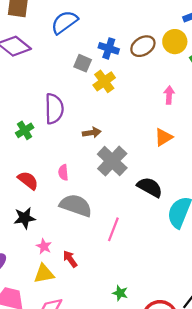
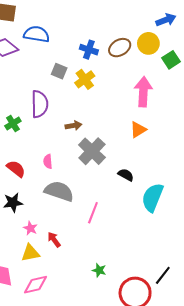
blue semicircle: (64, 22) -> (37, 34), moved, turned 45
gray square: (83, 63) -> (59, 71), moved
pink arrow: (169, 95) -> (143, 92), size x1.8
black semicircle: (150, 187) -> (126, 175), size x0.7

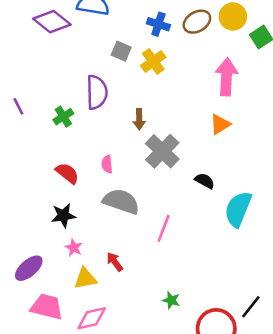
brown arrow: (73, 126) -> (139, 119), turned 98
pink star: (30, 228) -> (74, 248), moved

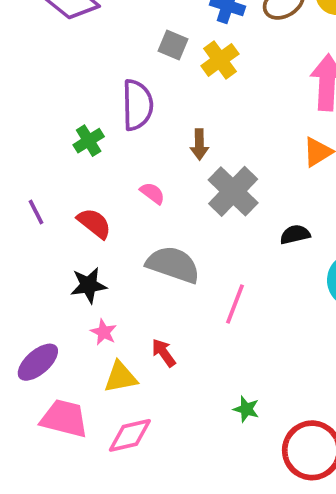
purple line: (18, 106) -> (36, 212), moved
pink semicircle: (107, 164) -> (152, 193), moved, turned 132
black semicircle: (205, 181) -> (295, 235), turned -42

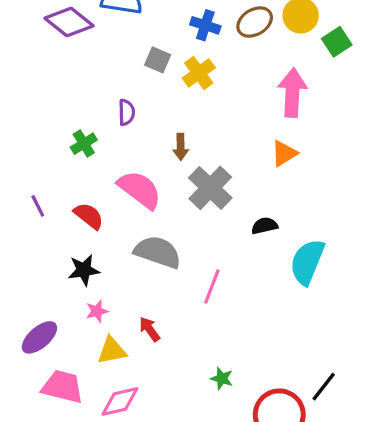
purple semicircle: (137, 105) -> (126, 112), size x0.6
pink semicircle: (152, 193) -> (140, 190), size x2.0
pink star: (104, 332) -> (97, 311), turned 30

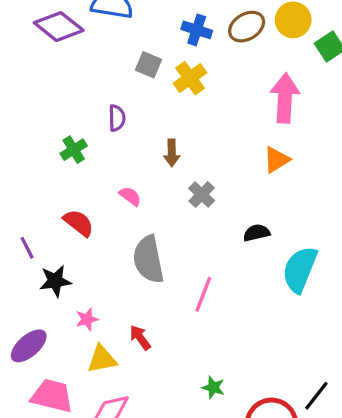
gray cross: (210, 188) -> (202, 195), size x0.6
pink semicircle: (140, 190) -> (130, 196), size x0.5
purple line: (38, 206) -> (27, 248), moved
gray semicircle: (158, 252) -> (148, 259), turned -120
black star: (84, 270) -> (55, 281), moved

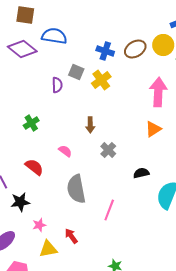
purple semicircle: (117, 118) -> (57, 85), moved

